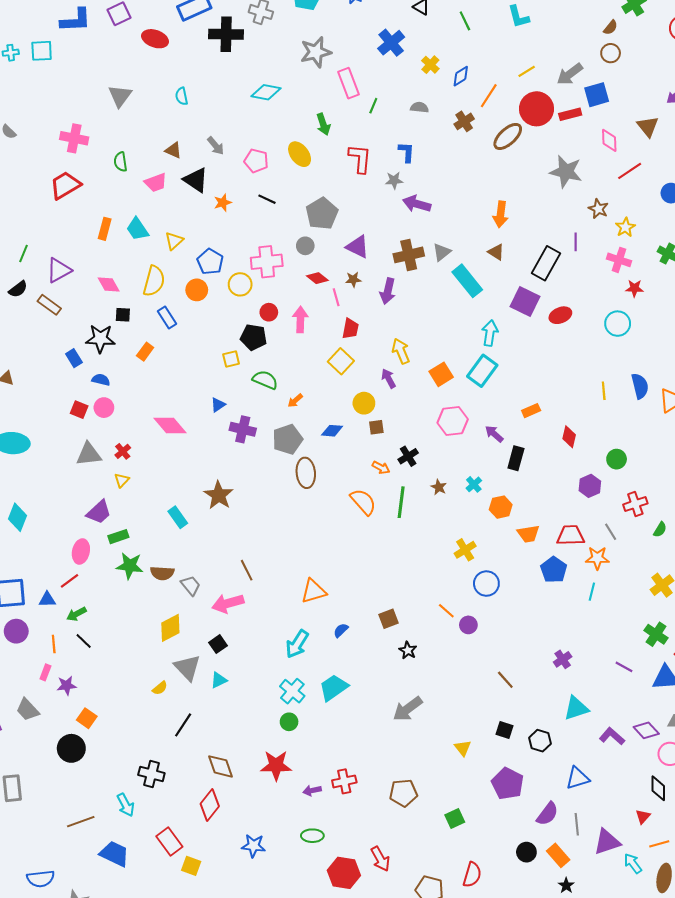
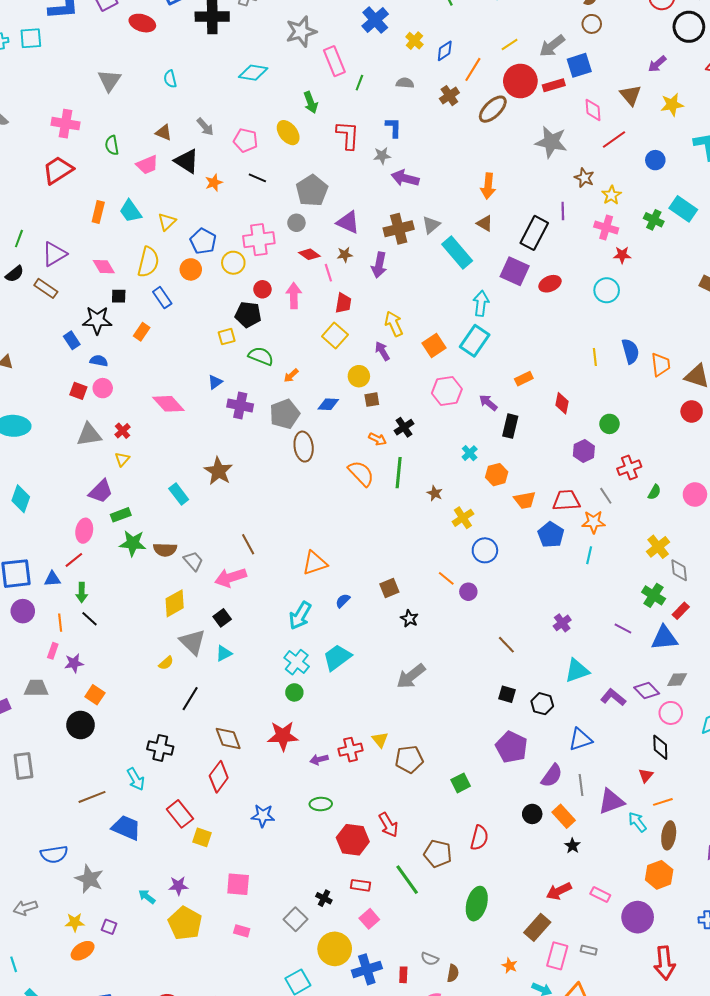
brown star: (439, 487) -> (435, 493), moved
green arrow: (76, 614) -> (82, 592), turned -60
gray trapezoid: (28, 710) -> (36, 688), turned 135
yellow triangle: (463, 748) -> (380, 740), moved

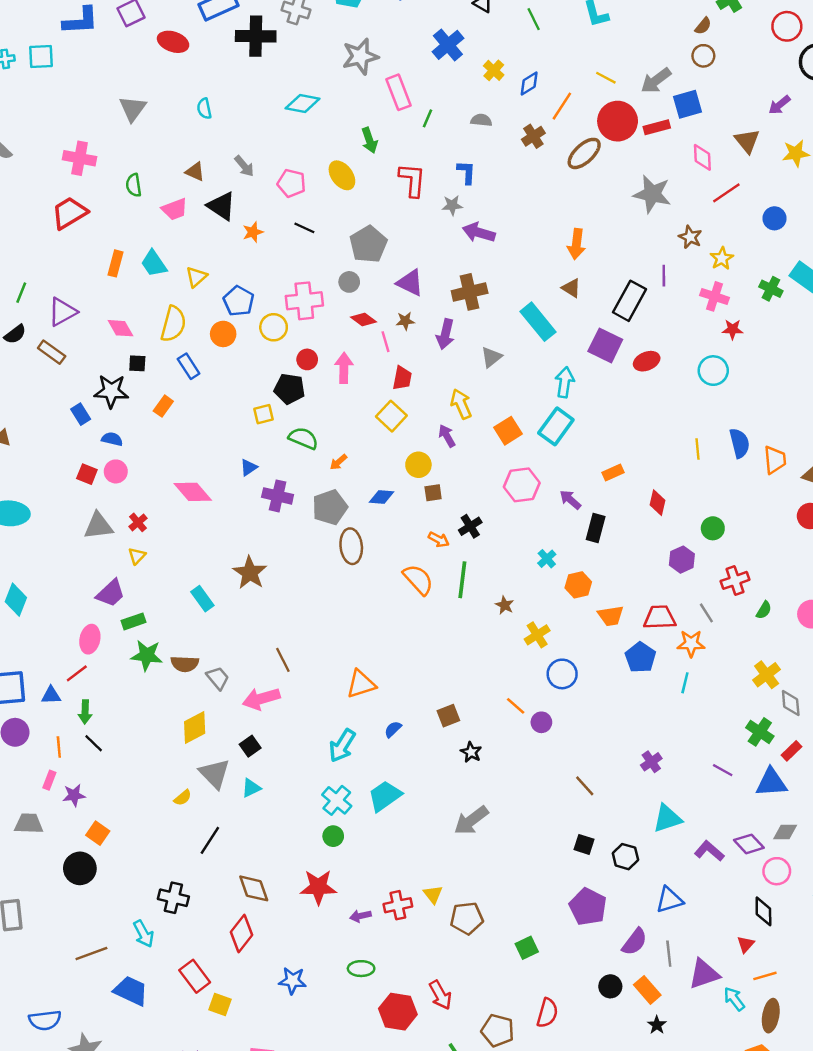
yellow line: (510, 44) -> (606, 78), turned 60
gray triangle: (431, 225) -> (491, 357), moved

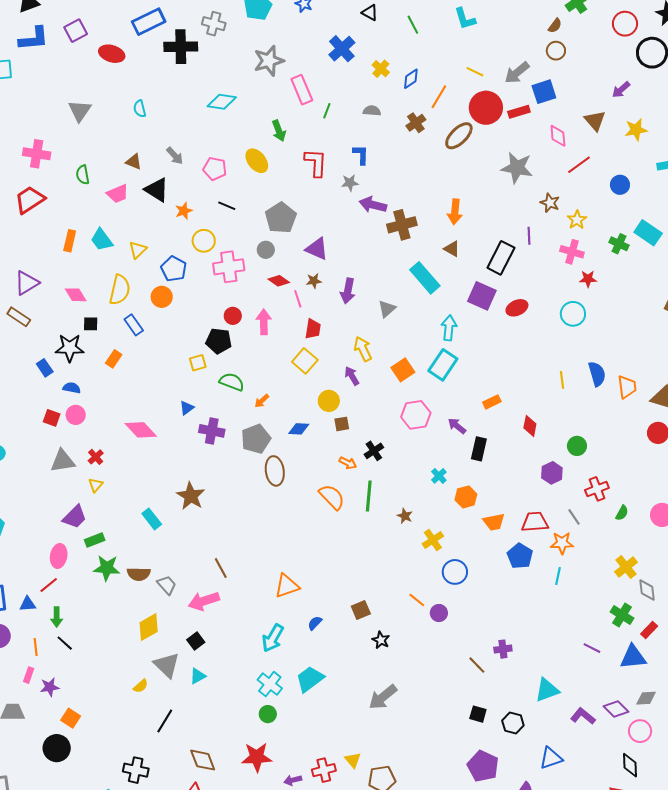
brown cross: (470, 292) -> (402, 225), moved
yellow circle: (274, 327) -> (204, 241), moved
purple cross: (651, 762) -> (503, 649), moved, turned 30

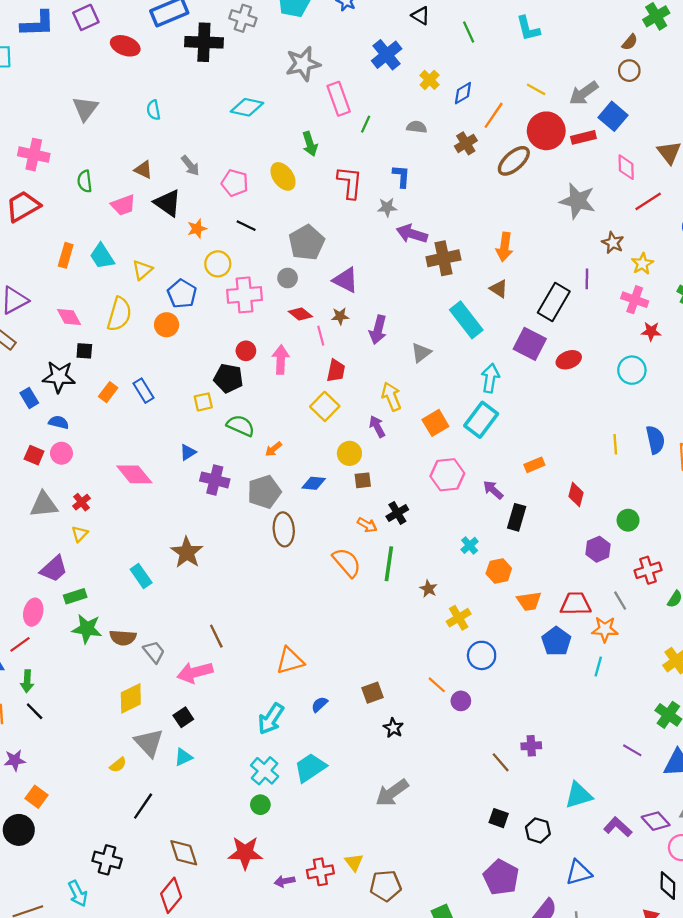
blue square: (544, 92) -> (613, 116), turned -35
blue rectangle: (134, 325) -> (144, 391), moved

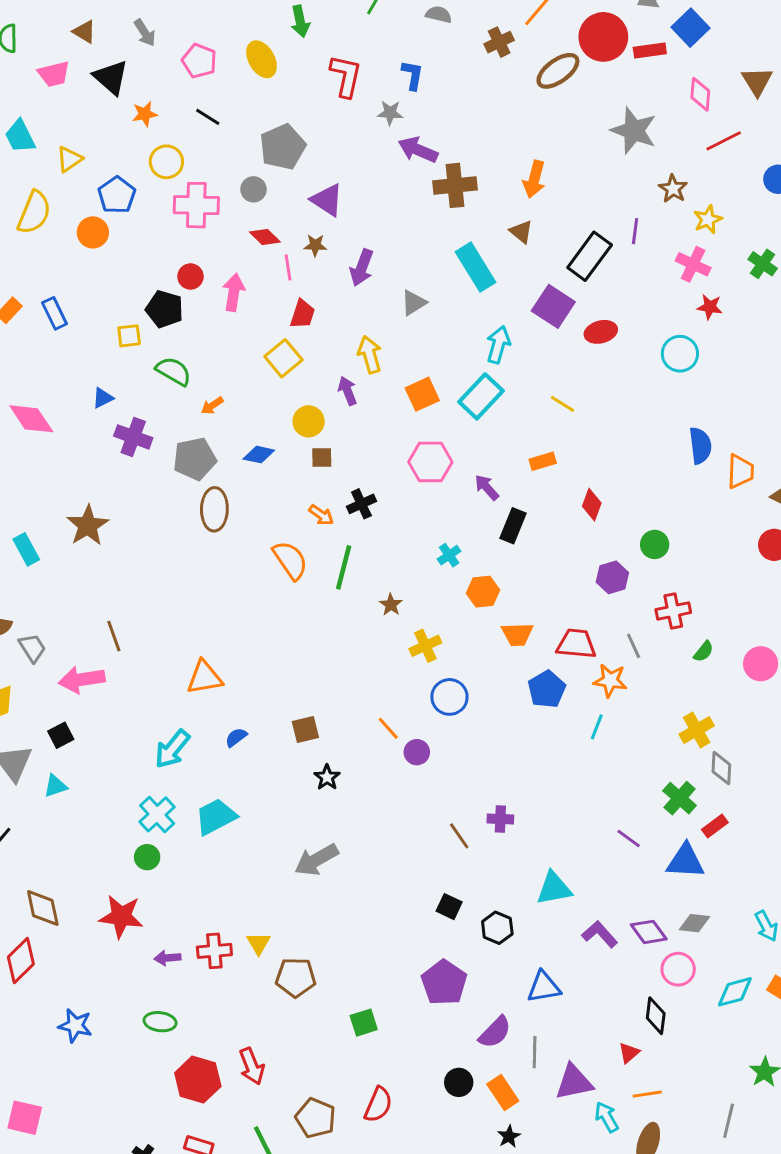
yellow line: (615, 444) -> (562, 404), moved, turned -60

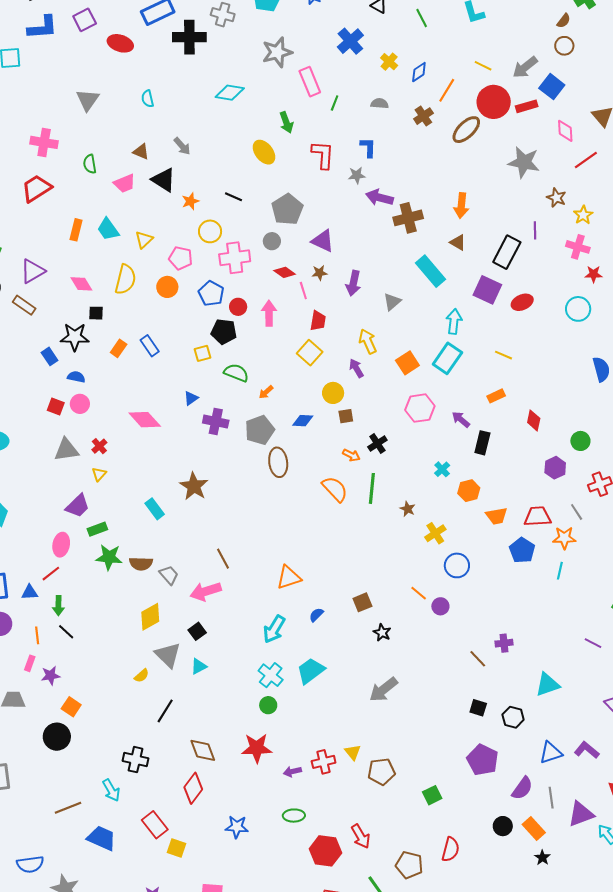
pink pentagon: (199, 61) -> (181, 258), moved
blue pentagon: (117, 195) -> (211, 293), moved
purple L-shape: (600, 934) -> (587, 750), moved

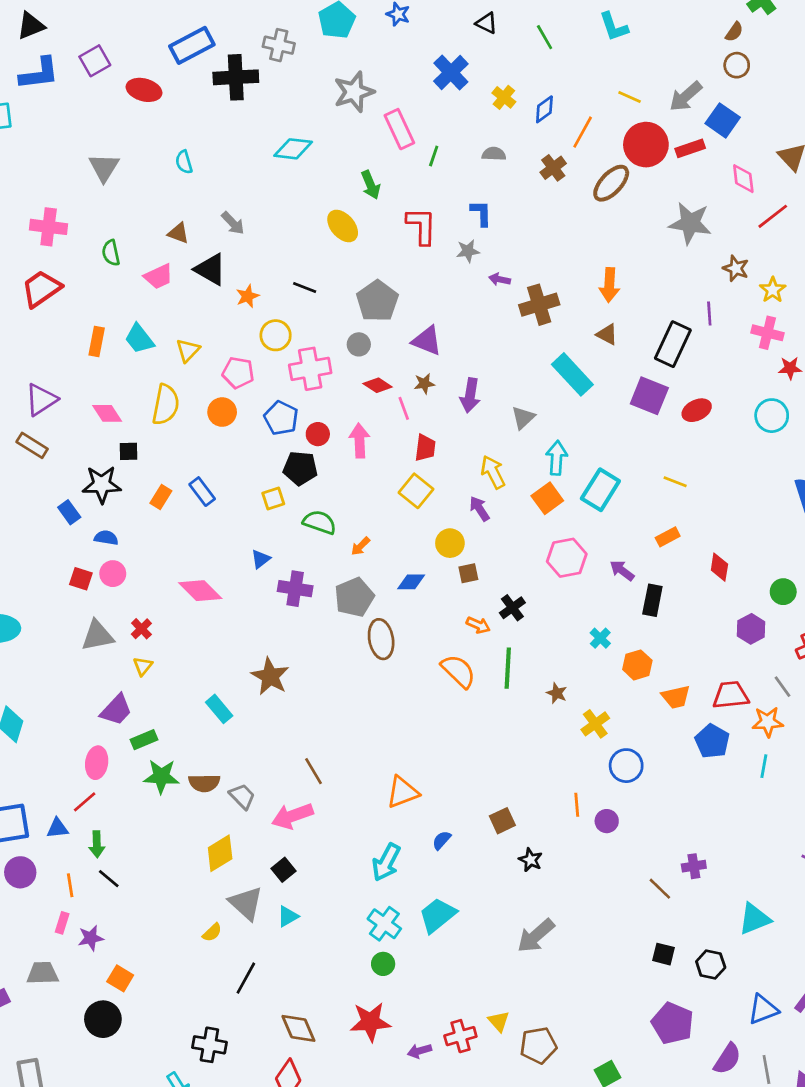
purple arrow: (379, 198) -> (500, 279), size x0.6
cyan arrow: (454, 321) -> (557, 458), moved
orange line: (419, 593) -> (577, 805), turned 48

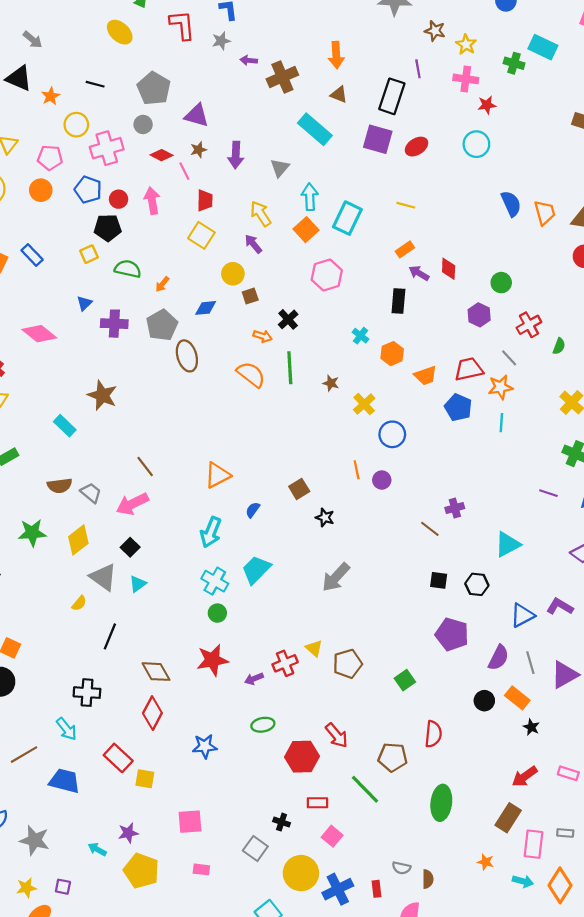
purple arrow: (622, 571) -> (419, 273), moved
green star: (161, 776) -> (32, 533), moved

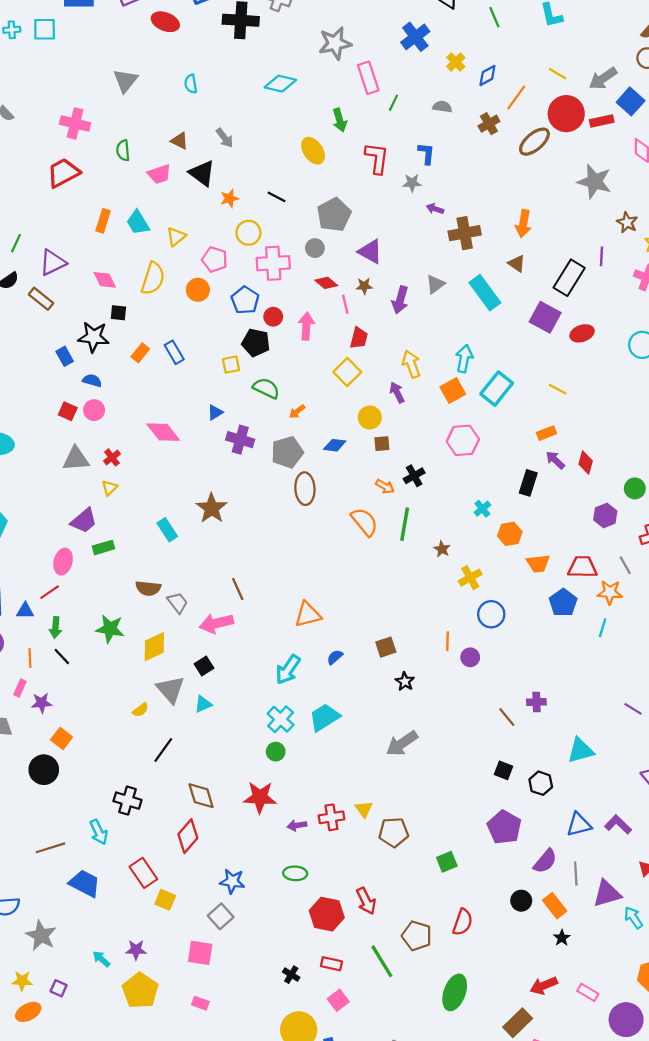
gray triangle: (280, 168) -> (435, 284), moved
gray square: (255, 849) -> (221, 916), moved

